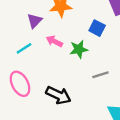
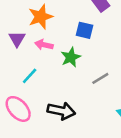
pink arrow: (54, 41) -> (44, 45), moved
cyan line: (24, 48) -> (30, 76), moved

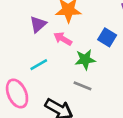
gray line: (100, 78) -> (82, 86), moved, turned 36

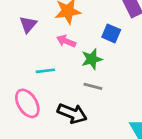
purple triangle: (38, 24) -> (28, 24), moved
cyan line: (39, 65) -> (45, 71), turned 30

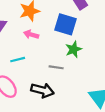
blue square: (111, 33) -> (65, 24), size x1.5
green star: (92, 59) -> (74, 49), moved

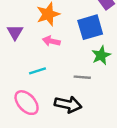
blue square: (65, 24) -> (90, 27), turned -30

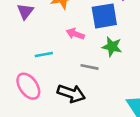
pink arrow: (51, 41) -> (75, 34), moved
green star: (101, 55) -> (112, 47), turned 30

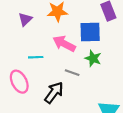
pink arrow: (75, 34) -> (64, 44), size x1.5
black arrow: (71, 93) -> (54, 93), turned -80

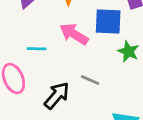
green star: (93, 58) -> (128, 51), moved
gray line: (72, 73) -> (90, 80), moved

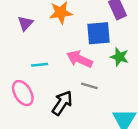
pink arrow: (74, 34) -> (79, 59), moved

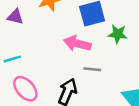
purple triangle: (25, 23) -> (15, 17), turned -49
cyan line: (40, 65) -> (12, 59), moved

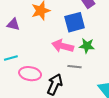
green star: (118, 34) -> (87, 46), moved
pink ellipse: (25, 89) -> (30, 74), moved, turned -40

